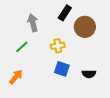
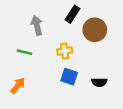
green line: (22, 47) -> (25, 52), turned 56

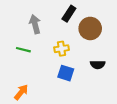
black semicircle: (99, 82) -> (98, 65), moved
orange arrow: (18, 86) -> (21, 92), moved

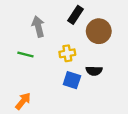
black semicircle: (98, 65) -> (94, 71), moved

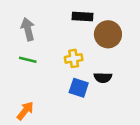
black rectangle: (75, 15) -> (83, 16), turned 60
gray arrow: (38, 27) -> (28, 29), moved

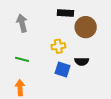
green line: (28, 60) -> (22, 59), moved
orange arrow: (25, 111) -> (20, 88), turned -42

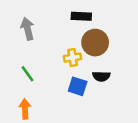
brown circle: (86, 27) -> (95, 43), moved
green line: (22, 59) -> (27, 74), turned 40

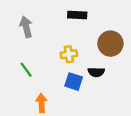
brown circle: (95, 43) -> (110, 44), moved
orange arrow: (25, 109) -> (42, 103), moved

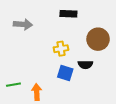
gray arrow: (26, 27) -> (23, 24), turned 108
green line: (26, 70) -> (13, 85), moved, turned -64

